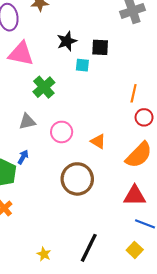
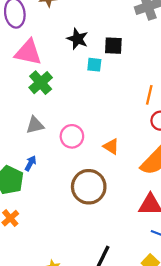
black star: (67, 41) -> (78, 39), turned -30
green cross: (44, 87) -> (41, 83), moved

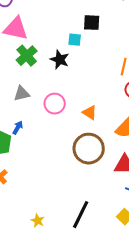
black star: (78, 39) -> (60, 60), moved
brown circle: (89, 187) -> (89, 149), moved

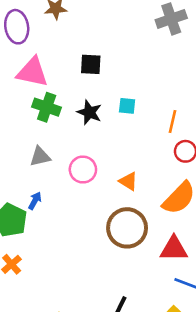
black square: (92, 23) -> (91, 64), moved
cyan square: (75, 40) -> (127, 106), moved
green cross: (27, 56) -> (47, 107), turned -30

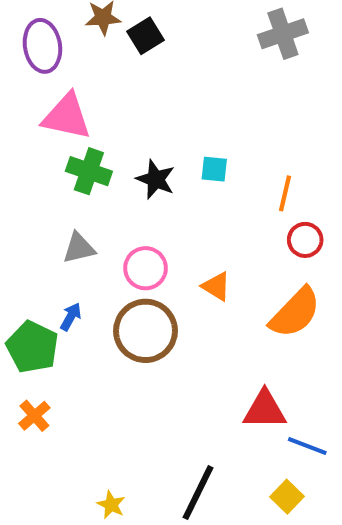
black square: (91, 64) -> (145, 36), moved, turned -35
brown circle: (127, 228) -> (145, 331), moved
red triangle: (174, 249) -> (265, 410), moved

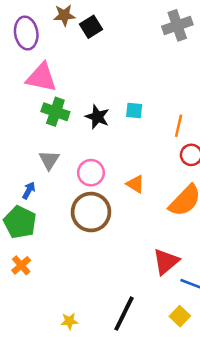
gray triangle: (79, 248) -> (49, 160), turned -45
blue arrow: (71, 317) -> (29, 190), moved
red triangle: (265, 410) -> (166, 262), turned -40
yellow star: (111, 505) -> (69, 321), turned -30

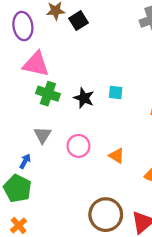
brown circle: (91, 212) -> (106, 215), moved

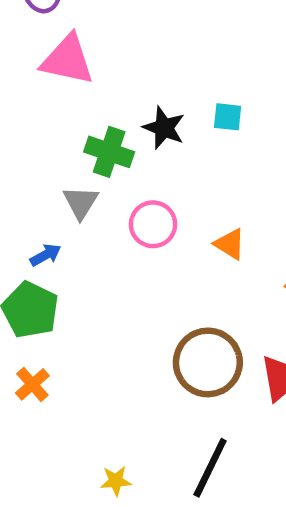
green cross: (48, 94) -> (109, 152), moved
blue arrow: (25, 161) -> (46, 255), turned 32

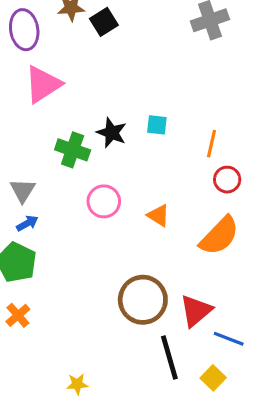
pink triangle: (67, 60) -> (43, 84), turned -45
gray triangle: (81, 202) -> (23, 190), moved
black line: (210, 468) -> (169, 358), moved, turned -42

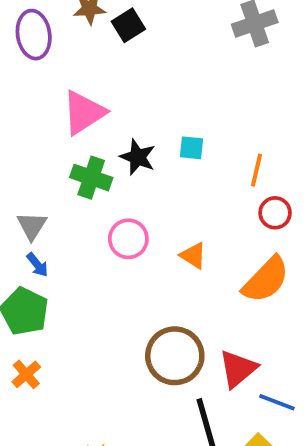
pink triangle: (43, 84) -> (84, 113), moved
blue arrow: (27, 223) -> (37, 265), turned 80

